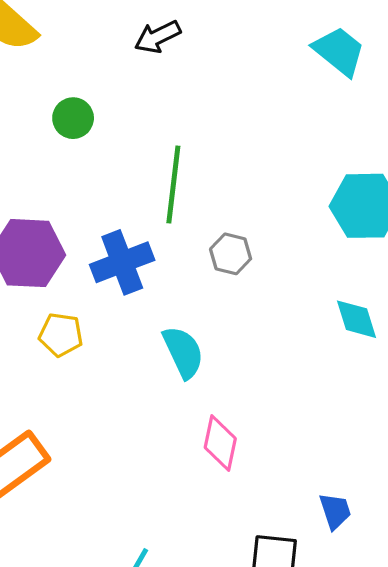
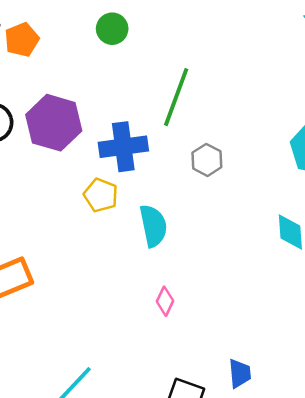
yellow pentagon: (61, 335) -> (101, 195), moved
pink diamond: (220, 443) -> (165, 301), size x0.7

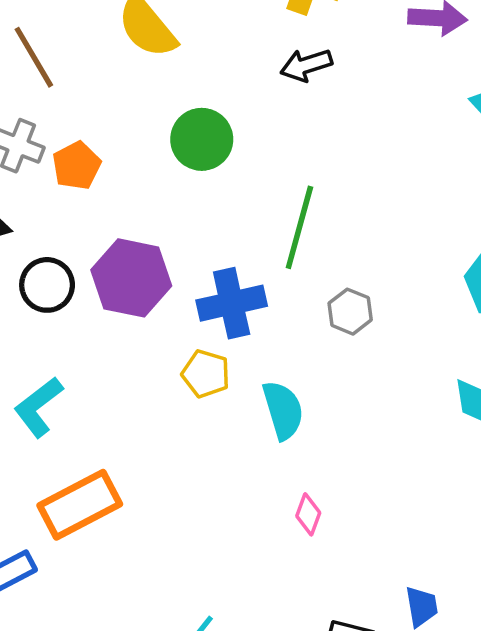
green circle: (112, 29) -> (202, 139), size x1.4

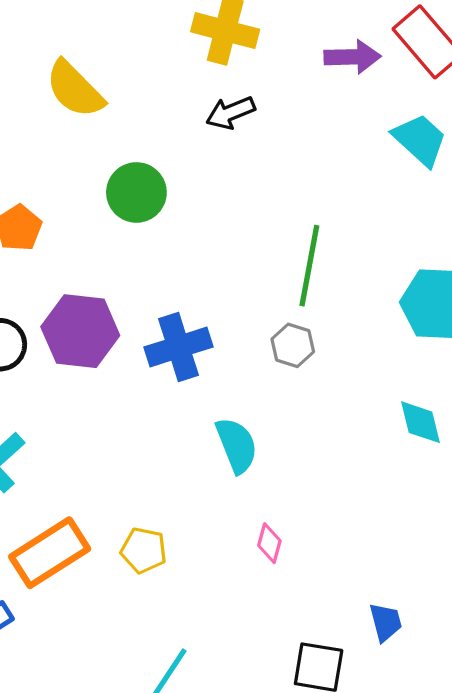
green line: (299, 227) -> (309, 266), moved
yellow pentagon: (206, 374) -> (144, 550), moved

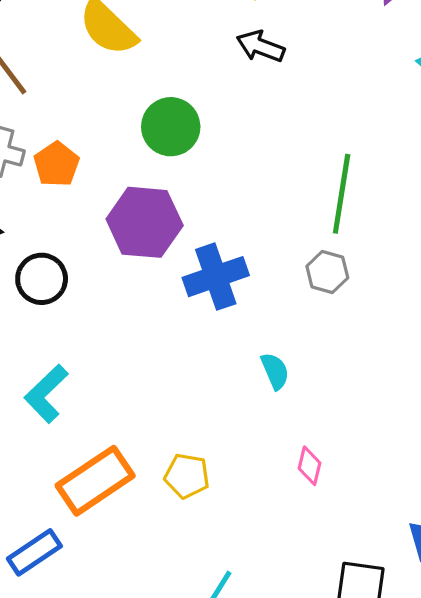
black arrow: (230, 113) -> (261, 46), turned 45
purple hexagon: (80, 331) -> (145, 222), moved
cyan semicircle: (237, 445) -> (275, 371), size x0.7

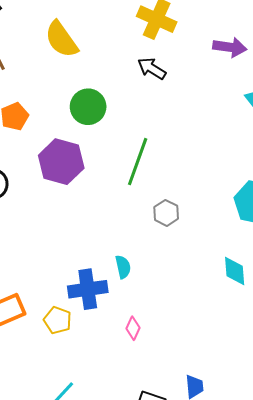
green line: (342, 194) -> (138, 162), moved
blue cross: (216, 277) -> (88, 289), moved

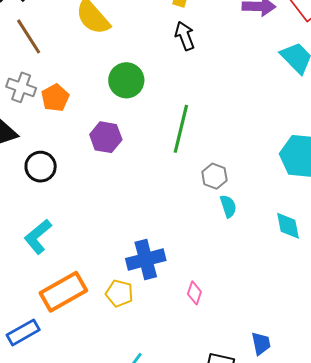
black arrow: (152, 68) -> (185, 36), turned 44
purple hexagon: (61, 162) -> (106, 137), size x0.7
cyan semicircle: (123, 267) -> (228, 206), moved

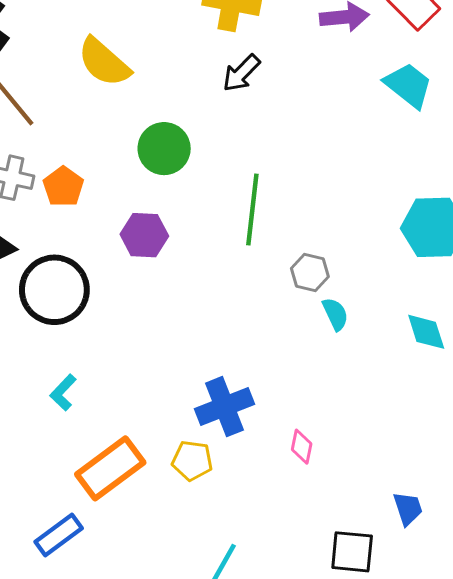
black arrow: (185, 36) -> (241, 73), turned -108
black circle: (41, 167) -> (54, 290), size x1.5
cyan L-shape: (38, 237) -> (63, 392), size x0.7

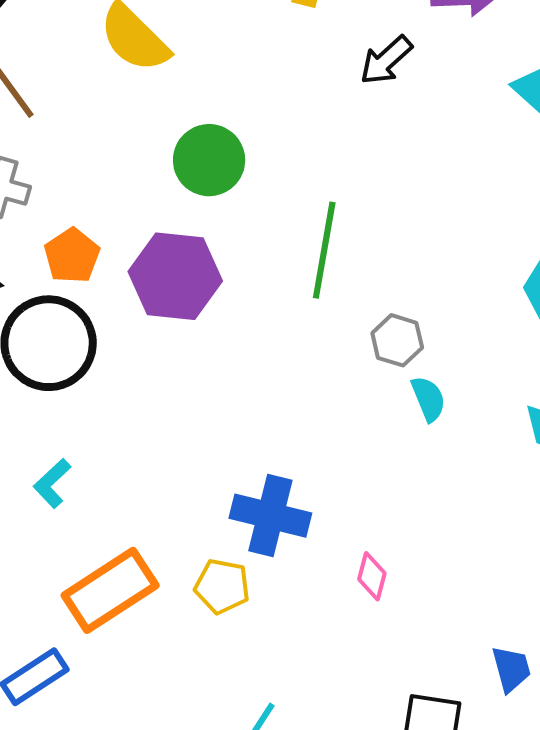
black arrow: (241, 73) -> (386, 60), moved
orange pentagon: (63, 187) -> (72, 256), moved
purple hexagon: (144, 235) -> (175, 276), size x1.4
blue cross: (225, 407) -> (270, 516), turned 32

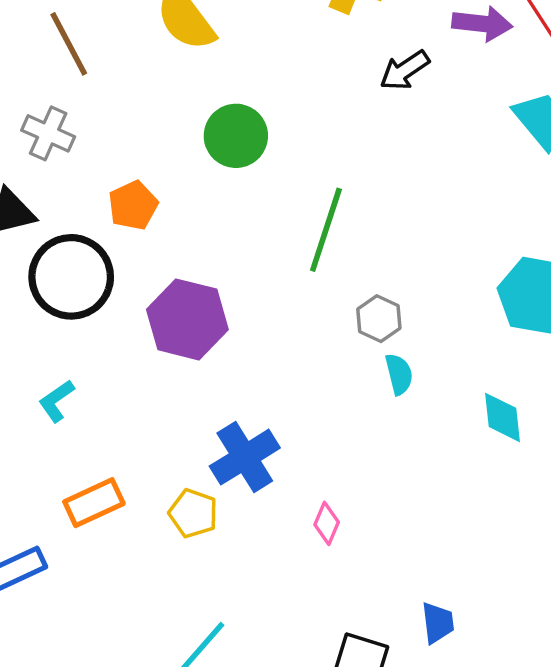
orange pentagon: (72, 256) -> (133, 205), moved
purple hexagon: (175, 276) -> (187, 319), moved
blue cross: (270, 516) -> (245, 457), turned 36
orange rectangle: (110, 590) -> (94, 503), size x0.7

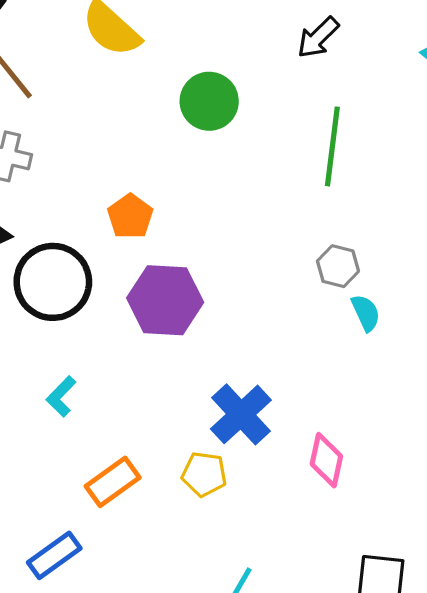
green circle: (236, 136) -> (209, 101), moved
orange pentagon: (133, 205) -> (130, 216), moved
green line: (326, 230) -> (332, 146), moved
pink diamond: (327, 523) -> (326, 460), size x1.4

